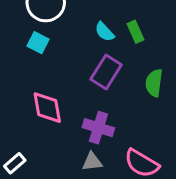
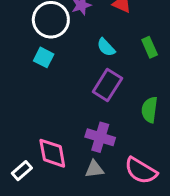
green rectangle: (135, 32) -> (150, 47), moved
green semicircle: (154, 83) -> (150, 110), moved
pink diamond: (47, 108) -> (52, 153), moved

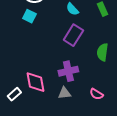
purple cross: (100, 137) -> (68, 71), turned -30
pink semicircle: (141, 171) -> (96, 94), size x0.6

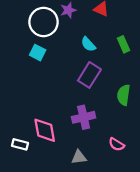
gray triangle: (64, 93) -> (79, 157), moved
white rectangle: (14, 94) -> (20, 144), turned 56

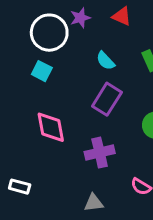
pink diamond: (45, 130) -> (51, 127), moved

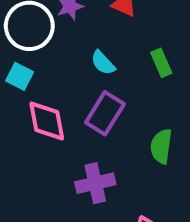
pink diamond: (51, 127) -> (47, 121), moved

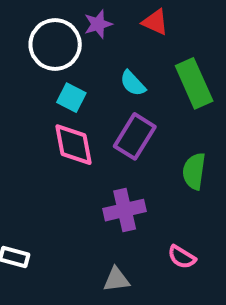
green rectangle: (161, 63) -> (194, 83), size x1.6
cyan square: (20, 76) -> (71, 98), moved

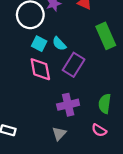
cyan semicircle: (133, 83) -> (59, 44), moved
green semicircle: (194, 171) -> (105, 104), moved
gray triangle: (116, 279) -> (59, 134), moved, turned -40

